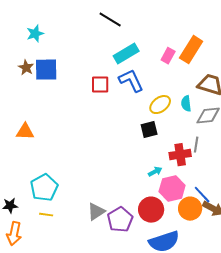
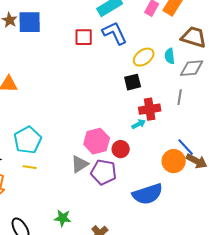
red cross: (180, 155) -> (150, 109), moved
pink hexagon: (172, 189) -> (97, 141), moved
red circle: (151, 210) -> (121, 149), moved, size x0.7
purple pentagon: (120, 220) -> (104, 172), turned -30

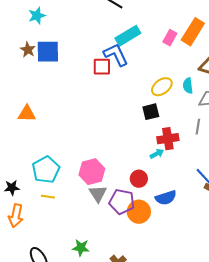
blue L-shape: (115, 33) -> (116, 55), moved
pink hexagon: (97, 141) -> (92, 172), moved
orange circle: (174, 161) -> (139, 212), moved
gray triangle: (80, 164) -> (98, 194), turned -30
blue semicircle: (148, 194) -> (166, 198), moved, size x0.7

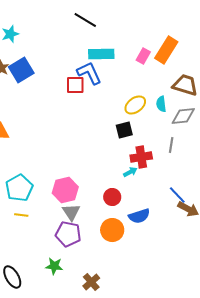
cyan rectangle: (128, 36) -> (101, 54), turned 30
blue square: (48, 52) -> (21, 70), turned -30
purple pentagon: (122, 202) -> (68, 234), moved

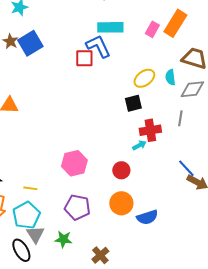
cyan pentagon: (19, 188) -> (26, 215), moved
gray triangle: (71, 212) -> (35, 234), moved
blue semicircle: (139, 216) -> (147, 217), moved

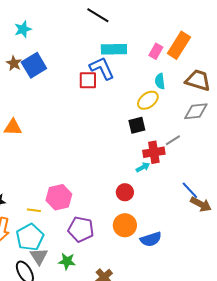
cyan semicircle: (170, 77) -> (160, 81), moved
gray line: (180, 118) -> (173, 140), moved, turned 49
pink hexagon: (74, 163) -> (59, 197), moved

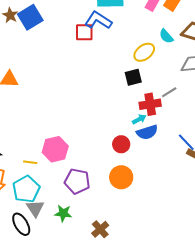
blue L-shape: (102, 68) -> (98, 20), turned -32
cyan semicircle: (160, 81) -> (166, 36), moved, turned -35
blue semicircle: (151, 239) -> (147, 132), moved

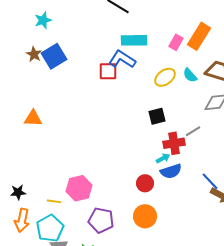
yellow ellipse: (144, 52) -> (165, 77), moved

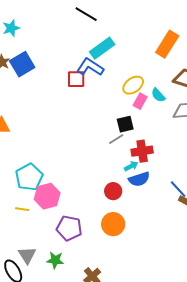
cyan rectangle: (134, 40) -> (102, 48), turned -35
pink rectangle: (176, 42) -> (140, 101), moved
cyan semicircle: (190, 75) -> (158, 95), moved
gray line: (193, 131) -> (116, 139), moved
cyan pentagon: (50, 228) -> (29, 177), moved

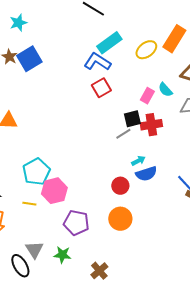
red square: (76, 79) -> (101, 88), moved, turned -30
yellow ellipse: (133, 85) -> (146, 50), moved
red cross: (142, 151) -> (151, 125), moved

